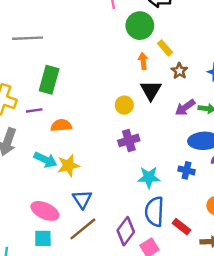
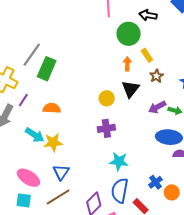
gray line: (27, 38) -> (32, 55), moved, turned -60
purple line: (34, 110) -> (23, 100), moved, turned -56
blue cross: (186, 170) -> (155, 182), moved, turned 32

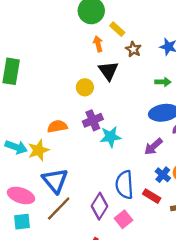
purple arrow: (157, 107) -> (153, 147), moved
orange semicircle: (52, 108) -> (57, 126), moved
cyan star: (119, 161) -> (111, 137), moved
blue triangle: (61, 172) -> (55, 181), size x1.4
blue cross: (155, 182) -> (163, 175), moved

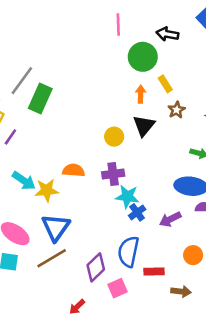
blue cross: (163, 175) -> (137, 212), moved
red rectangle: (152, 196) -> (154, 271), turned -48

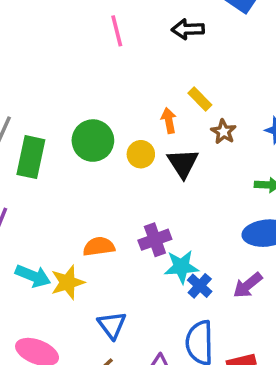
green circle: (143, 57) -> (93, 141), moved
yellow circle: (114, 137) -> (141, 154), moved
blue triangle: (56, 227) -> (112, 325), moved, size x0.7

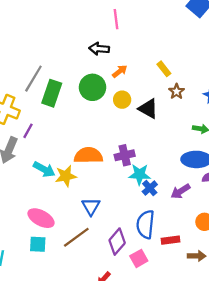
black arrow: (188, 29) -> (99, 49), moved
orange arrow: (169, 121) -> (120, 71), moved, turned 56
black triangle: (183, 163) -> (148, 109), turned -35
orange semicircle: (99, 247) -> (88, 155), size x1.4

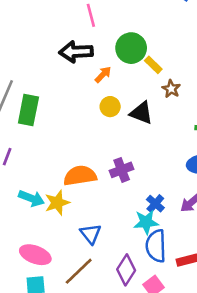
black arrow: (99, 49) -> (76, 52), size x1.4
green circle: (93, 87) -> (131, 48), moved
cyan star: (140, 174) -> (146, 222), moved

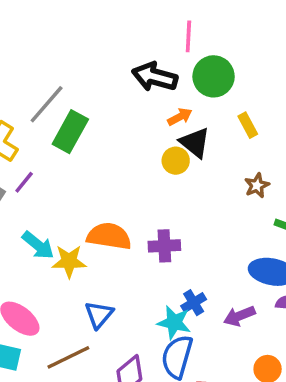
green circle: (131, 48) -> (214, 76), moved
brown star: (171, 89) -> (257, 185), moved
black triangle: (141, 113) -> (195, 143), moved

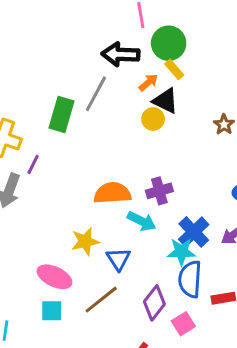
gray line: (47, 104) -> (96, 94), moved
yellow rectangle: (248, 125) -> (174, 69), moved
cyan arrow: (38, 245) -> (142, 221), moved
yellow star: (69, 261) -> (85, 241), moved
blue cross: (194, 303) -> (194, 232), size x1.5

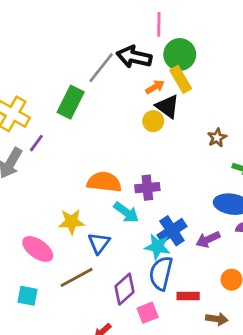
yellow rectangle: (174, 69) -> (181, 79), size x1.4
gray line: (96, 94) -> (101, 68), moved
cyan square: (52, 311) -> (28, 296), moved

